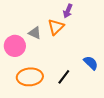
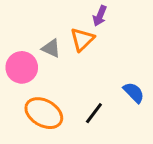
orange ellipse: (30, 77) -> (44, 113), turned 35

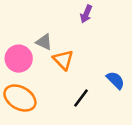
orange triangle: (82, 39) -> (63, 60), moved, turned -30
orange ellipse: (44, 113) -> (20, 98), moved

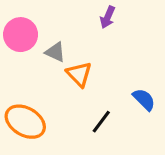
pink circle: (19, 59) -> (21, 35), moved

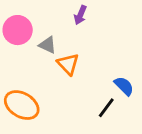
purple arrow: (108, 17) -> (80, 15), moved
black line: (101, 122) -> (106, 108), moved

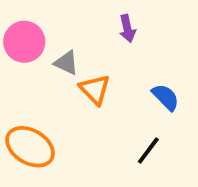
purple arrow: (80, 15) -> (127, 28), moved, turned -36
blue semicircle: (124, 86) -> (165, 97), moved

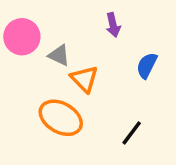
blue semicircle: (165, 97) -> (147, 65), moved, turned -108
orange ellipse: (30, 147) -> (61, 118), moved

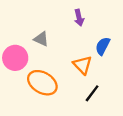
pink circle: (22, 37) -> (15, 58), moved
orange triangle: (84, 79) -> (83, 65), moved

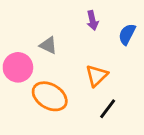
blue semicircle: (103, 46) -> (127, 34), moved
orange triangle: (83, 65) -> (97, 76), turned 30

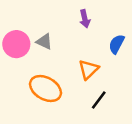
blue semicircle: (127, 34) -> (117, 44), moved
pink circle: (18, 67) -> (16, 44), moved

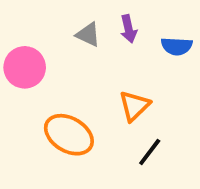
gray triangle: (44, 42) -> (88, 35), moved
blue semicircle: (117, 44) -> (177, 46), moved, turned -114

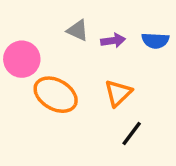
purple arrow: (129, 29) -> (113, 41), moved, turned -85
orange ellipse: (69, 135) -> (56, 95), moved

